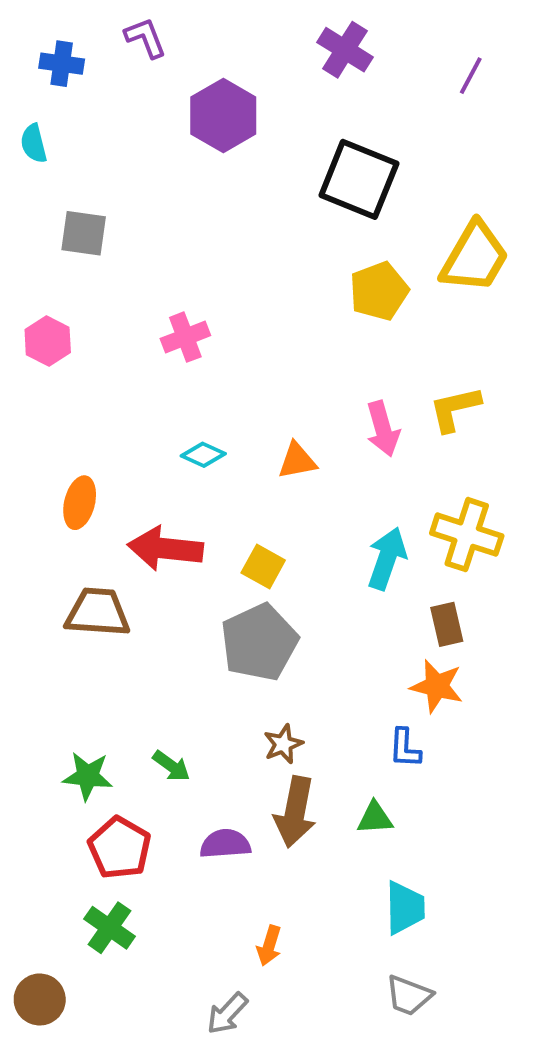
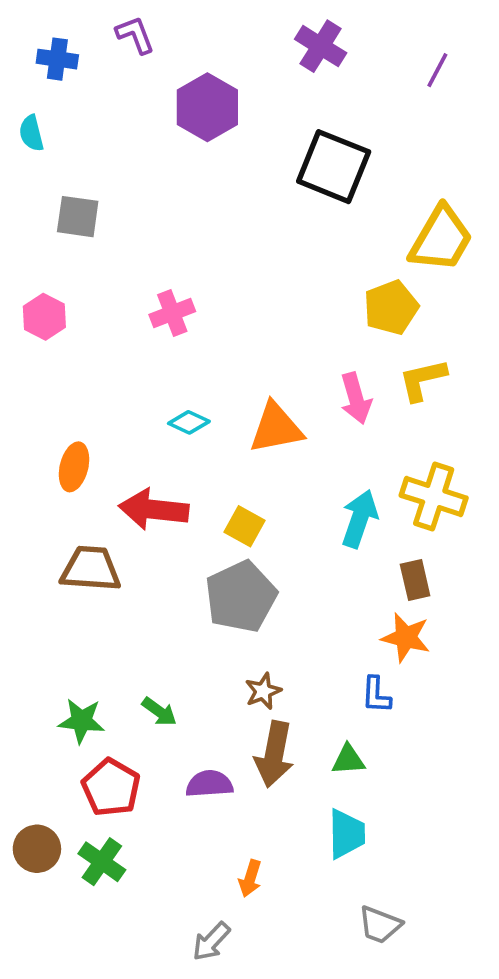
yellow pentagon: (379, 291) -> (391, 307), moved
orange triangle: (297, 461) -> (276, 428), size x1.5
cyan trapezoid: (405, 908) -> (347, 834), moved
brown circle: (40, 999) -> (37, 849), moved

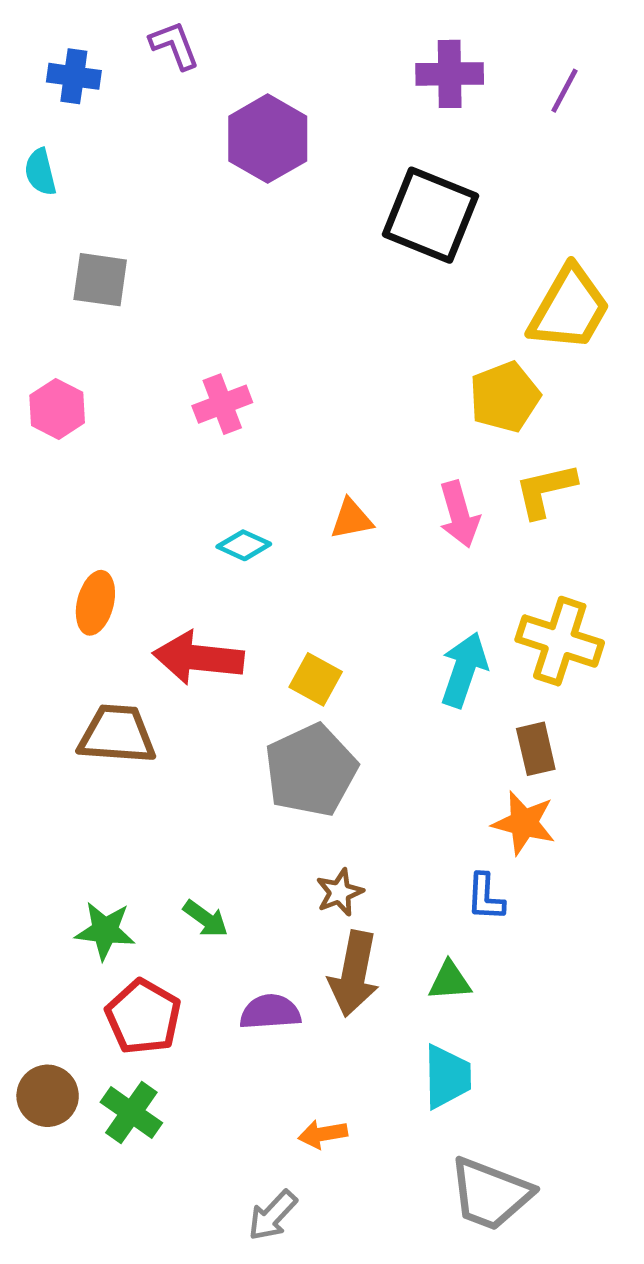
purple cross: (321, 46) -> (450, 74), moved, turned -33
orange triangle: (276, 428) -> (352, 519), moved, size x0.6
orange arrow: (250, 878) -> (323, 1134), turned 63
gray trapezoid: (380, 925) -> (490, 1194), size x1.5

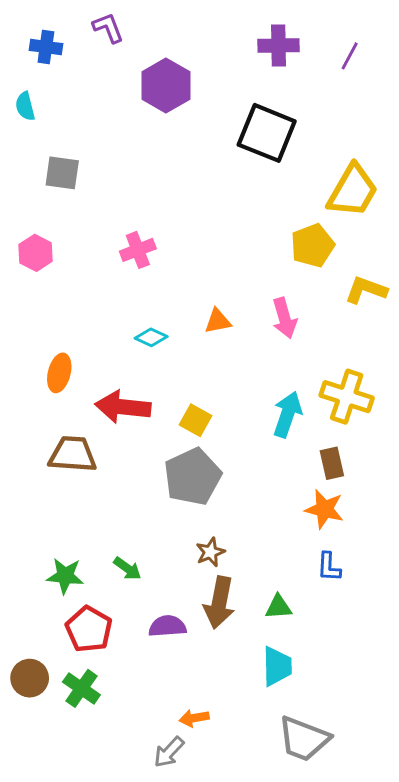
yellow L-shape: (545, 490) -> (366, 290), moved, turned 33
blue L-shape: (486, 897) -> (329, 567), moved
orange arrow: (323, 1134) -> (194, 718), moved

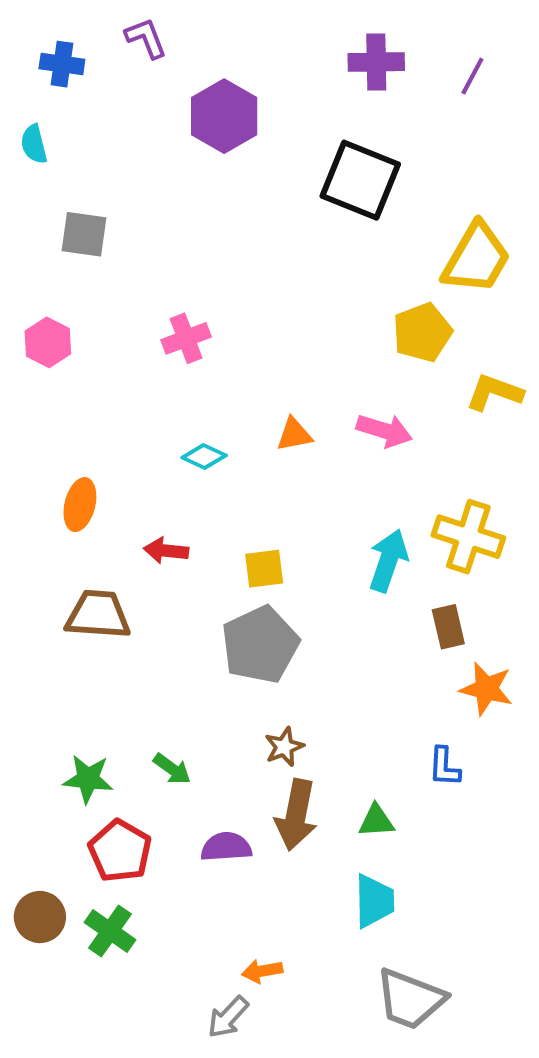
pink arrow: (284, 318) -> (384, 430), turned -57
red arrow: (123, 407) -> (166, 551), size x0.6
yellow square: (196, 420) -> (264, 569), turned -36
orange star: (324, 509) -> (486, 689), moved

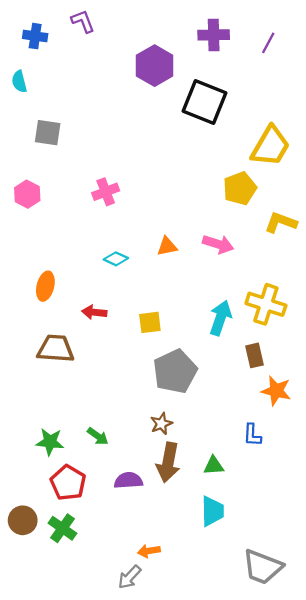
purple hexagon: (224, 116) -> (155, 66), moved
gray pentagon: (260, 645) -> (175, 371), moved
gray trapezoid: (410, 999) -> (262, 567), moved

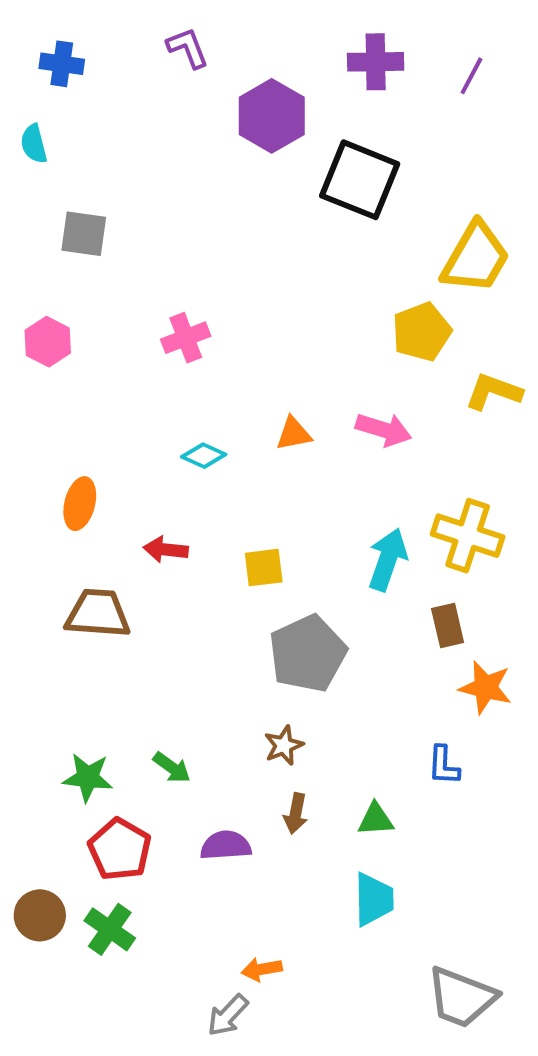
purple L-shape: (83, 21) -> (188, 48), moved
brown arrow: (168, 462) -> (296, 813), size x0.6

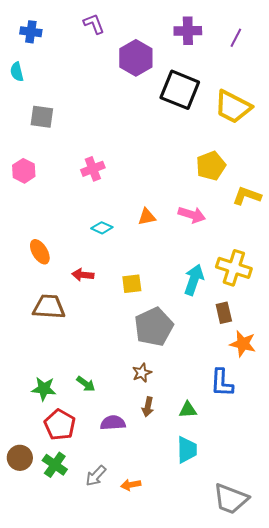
yellow trapezoid: (476, 258) -> (233, 107), moved, turned 87
orange ellipse: (80, 504) -> (40, 252), turned -45
blue L-shape: (444, 765) -> (222, 383), size x1.4
gray arrow: (228, 1015) -> (96, 476), moved

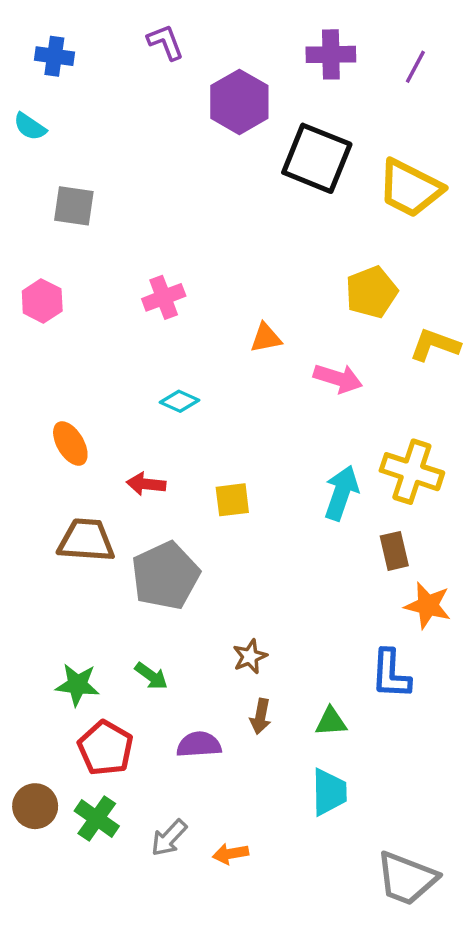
cyan semicircle: (17, 72) -> (30, 127), turned -42
orange triangle: (147, 217) -> (266, 338), moved
gray pentagon: (154, 327) -> (165, 576), moved

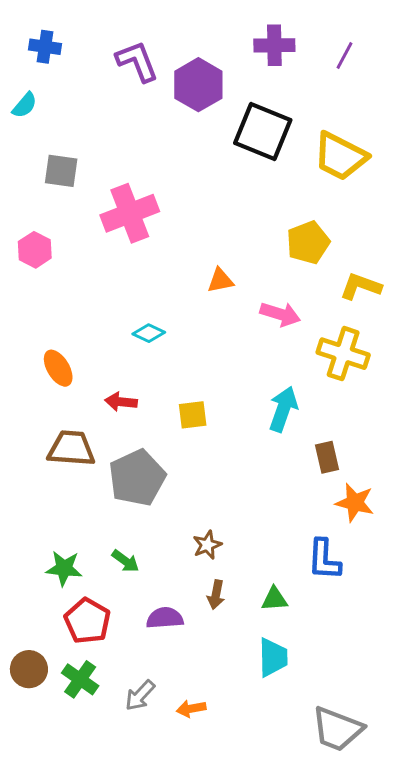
purple L-shape: (165, 42) -> (137, 61), moved, size x1.4
cyan semicircle: (30, 127) -> (25, 105), turned -84
pink cross: (164, 297) -> (130, 213), moved, size x1.6
yellow cross: (412, 472) -> (343, 354), moved

